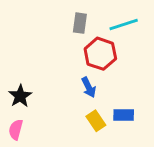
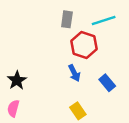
blue rectangle: (124, 115) -> (107, 83), moved, turned 49
yellow rectangle: (96, 121) -> (78, 111), moved

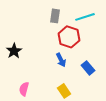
black star: (17, 80) -> (14, 51), moved
pink semicircle: (13, 108) -> (24, 89), moved

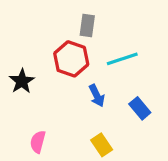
cyan line: (85, 17) -> (122, 59), moved
red hexagon: (69, 37) -> (71, 59), moved

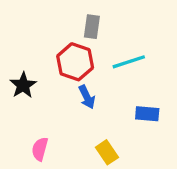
blue arrow: (97, 96) -> (87, 97), moved
blue rectangle: (140, 108) -> (147, 114), turned -45

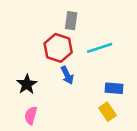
black star: (23, 85) -> (27, 84), moved
yellow rectangle: (107, 152) -> (108, 112), moved

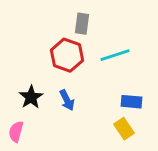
blue arrow: (67, 75) -> (67, 100), moved
pink semicircle: (31, 116) -> (16, 132), moved

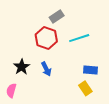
gray rectangle: (82, 24) -> (57, 16), turned 48

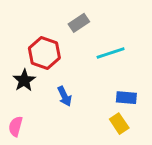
red hexagon: (46, 38) -> (44, 53), moved
black star: (22, 67) -> (24, 80), moved

